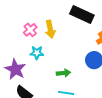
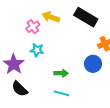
yellow arrow: (50, 29) -> (51, 17), moved, turned 114

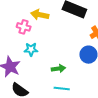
pink cross: (33, 27) -> (24, 27), turned -32

